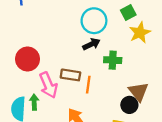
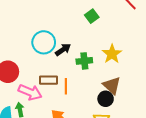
cyan circle: (94, 21) -> (44, 42), moved
yellow star: (140, 33) -> (112, 54), moved
pink arrow: (48, 85) -> (30, 92), turned -35

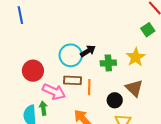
green square: (92, 16) -> (148, 30), moved
cyan circle: (44, 42) -> (71, 55), moved
black circle: (106, 99) -> (115, 100), moved

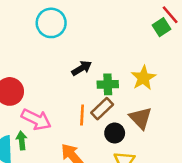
green square: (148, 30) -> (161, 27), moved
cyan circle: (71, 55) -> (51, 23), moved
brown rectangle: (73, 80) -> (102, 109), moved, turned -48

